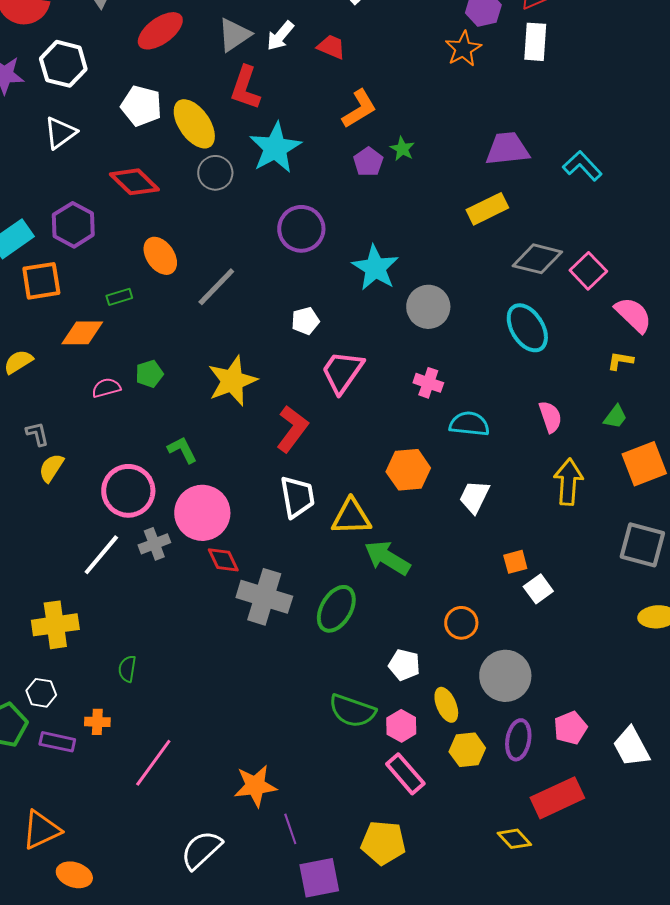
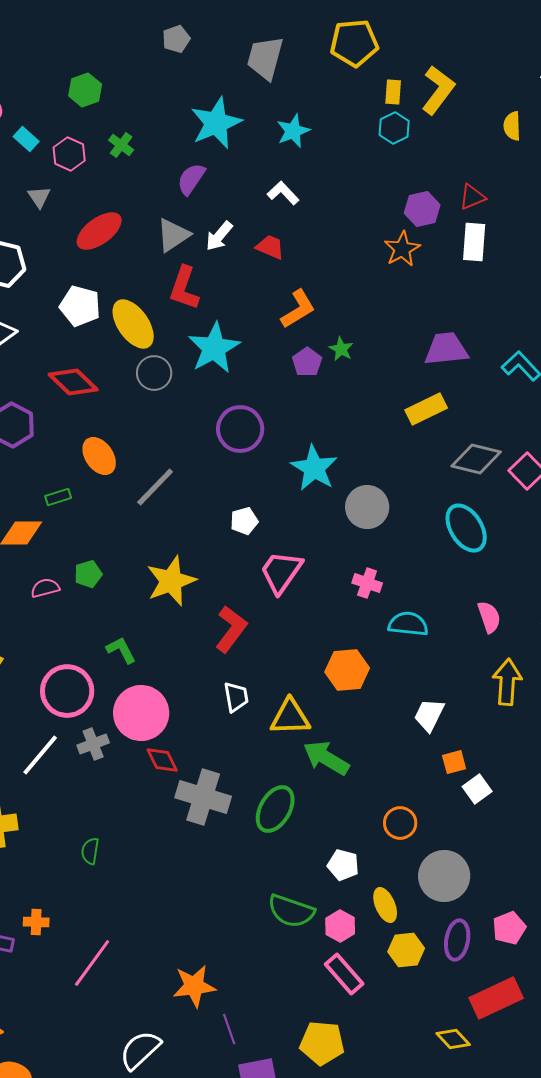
white trapezoid: (297, 497) -> (236, 697), size x0.7
white trapezoid: (474, 497) -> (429, 715), moved
green semicircle: (127, 669) -> (90, 851), moved

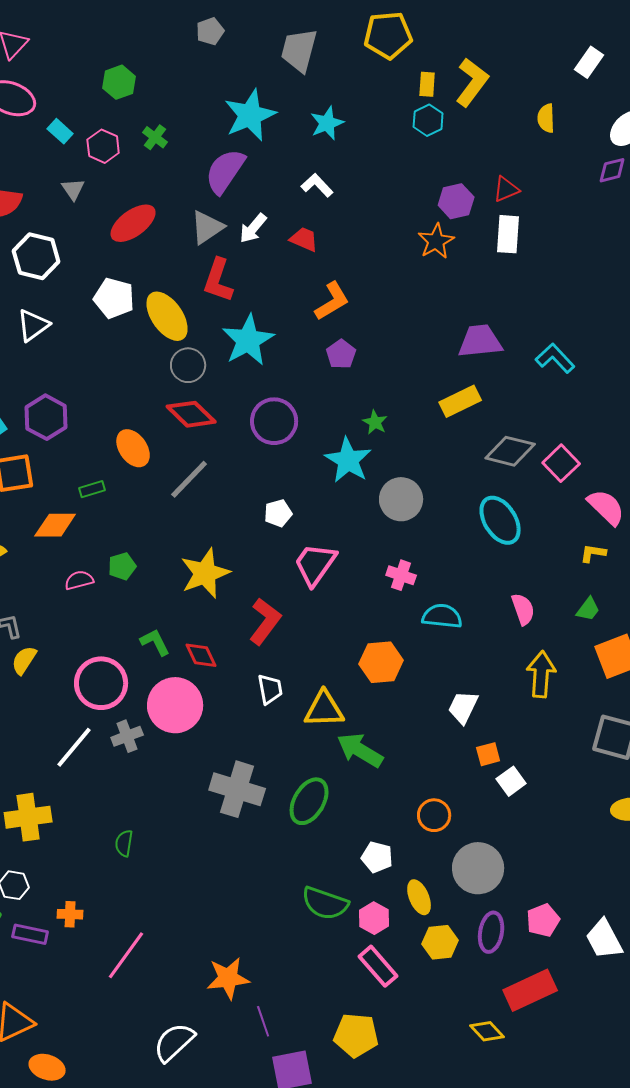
purple semicircle: (191, 179) -> (225, 171), size x1.4
green star: (341, 349) -> (375, 422), moved
red diamond: (73, 382) -> (191, 414), moved
red diamond: (162, 760) -> (201, 655), moved

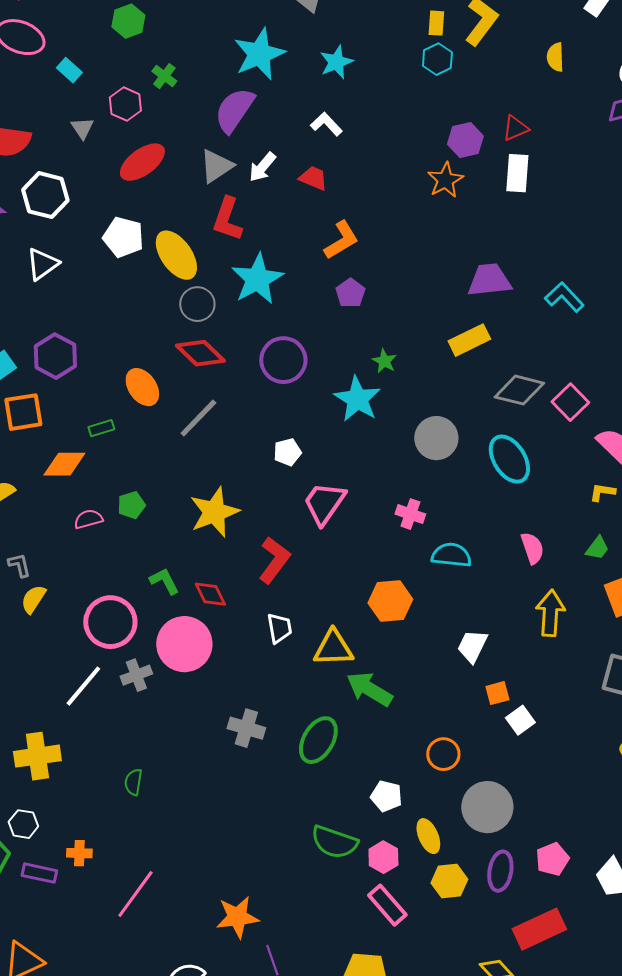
pink hexagon: (103, 146) -> (125, 104), moved
gray circle: (401, 499) -> (436, 438), moved
gray cross: (237, 789) -> (246, 728), size x0.7

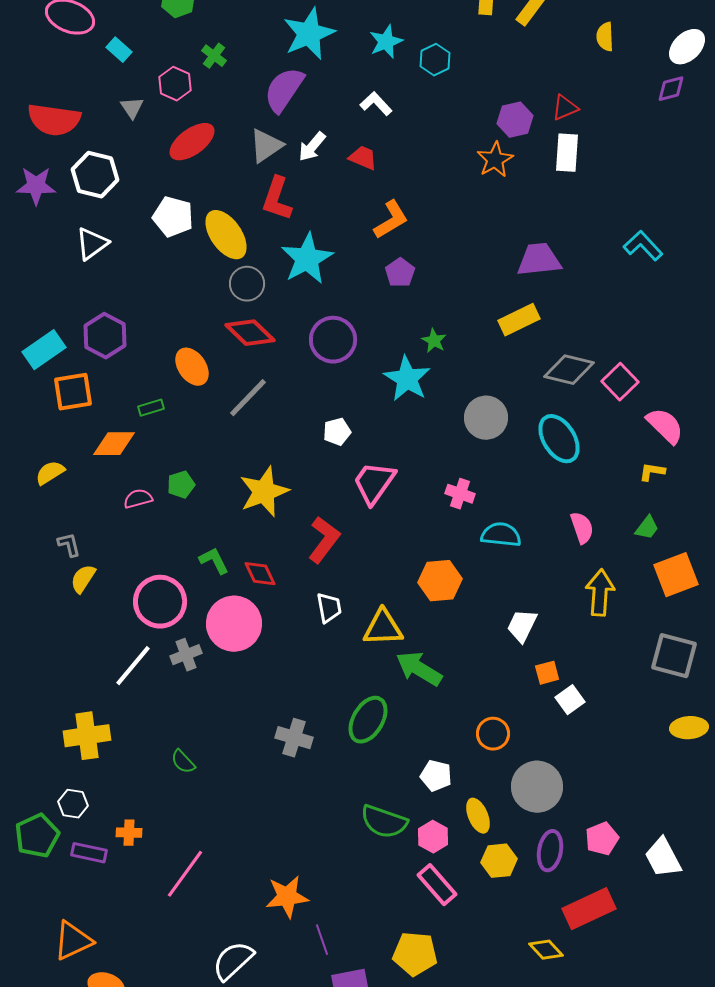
cyan hexagon: (437, 59) -> (435, 60), moved
cyan L-shape: (564, 297) -> (643, 246), moved
gray cross: (246, 728) -> (294, 738), moved
green semicircle: (133, 782) -> (183, 762), turned -52

